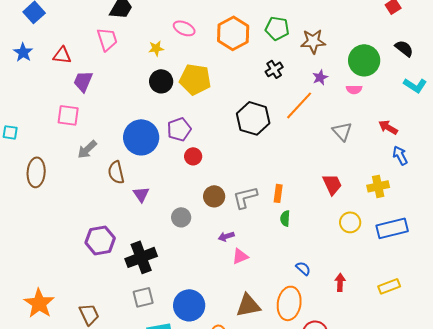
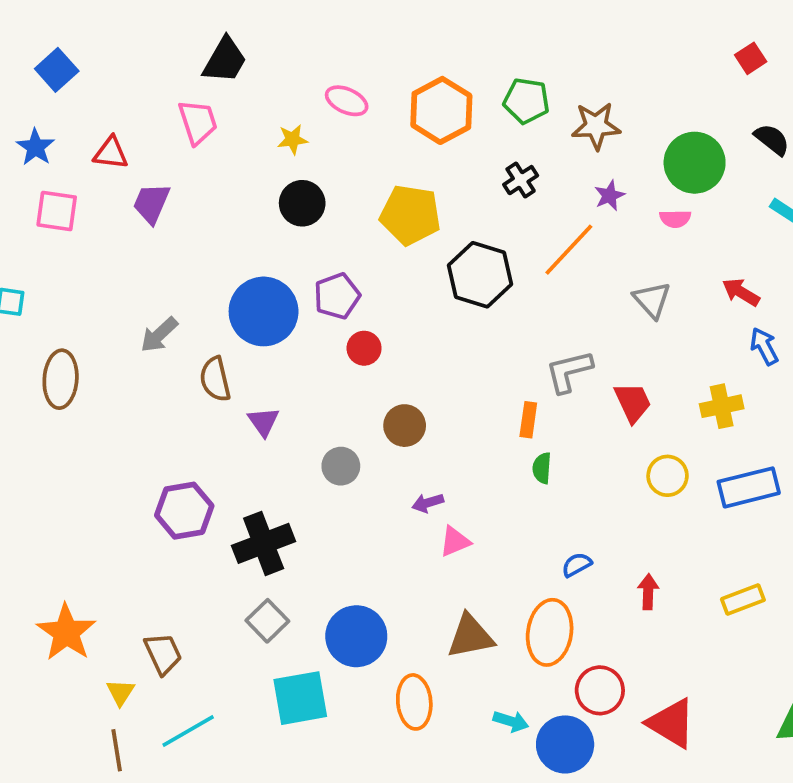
yellow pentagon: (195, 79) -> (410, 215), moved
pink square: (68, 115) -> (57, 211), moved
gray L-shape: (245, 197) -> (569, 371), moved
blue semicircle: (303, 268) -> (577, 565), turned -70
gray square: (143, 297) -> (267, 621), turned -30

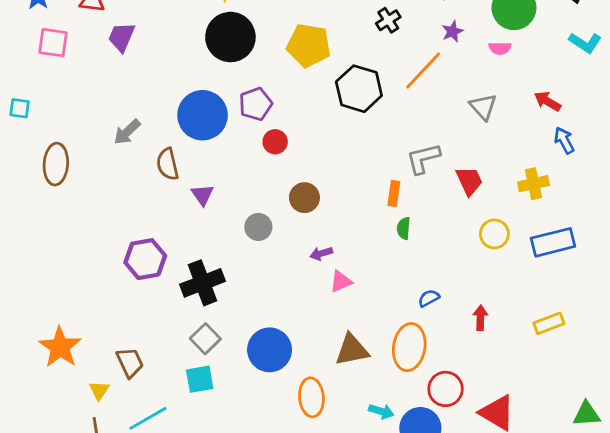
black circle: (302, 203) -> (230, 37), size x1.5
cyan square: (300, 698) -> (200, 379), moved, size x0.7

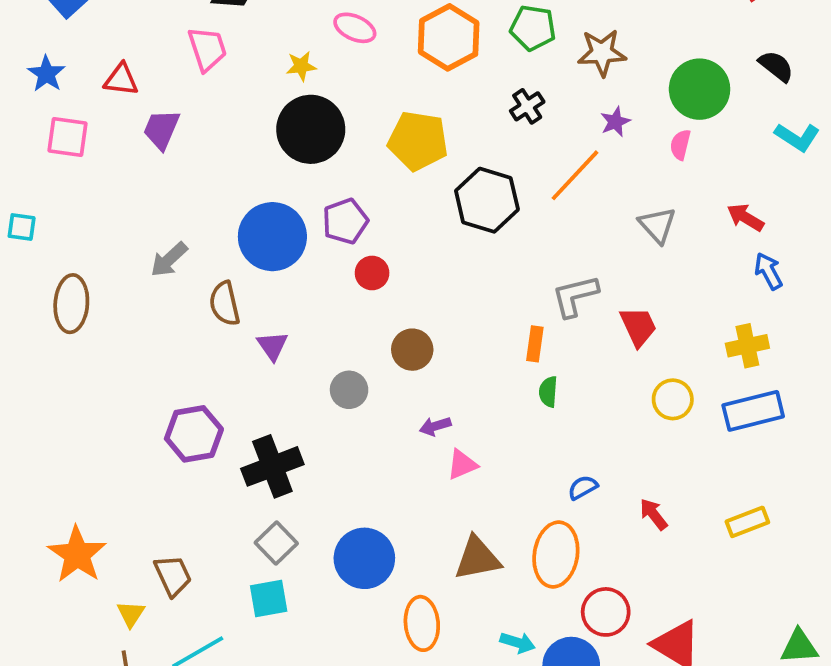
pink semicircle: (500, 48) -> (680, 145), turned 105
yellow cross: (533, 184) -> (747, 346), moved
red arrow: (480, 318) -> (654, 514), turned -40

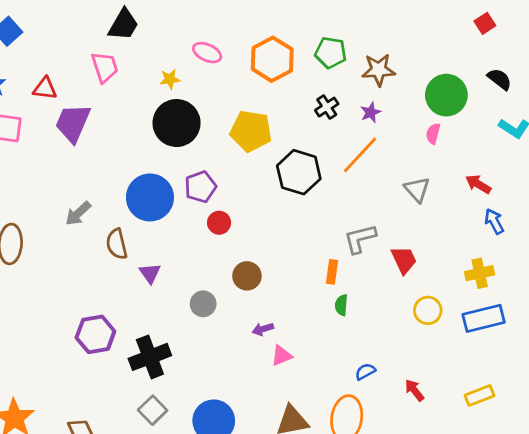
purple star: (615, 122) -> (371, 112), moved
purple trapezoid: (161, 129) -> (73, 123), size x1.4

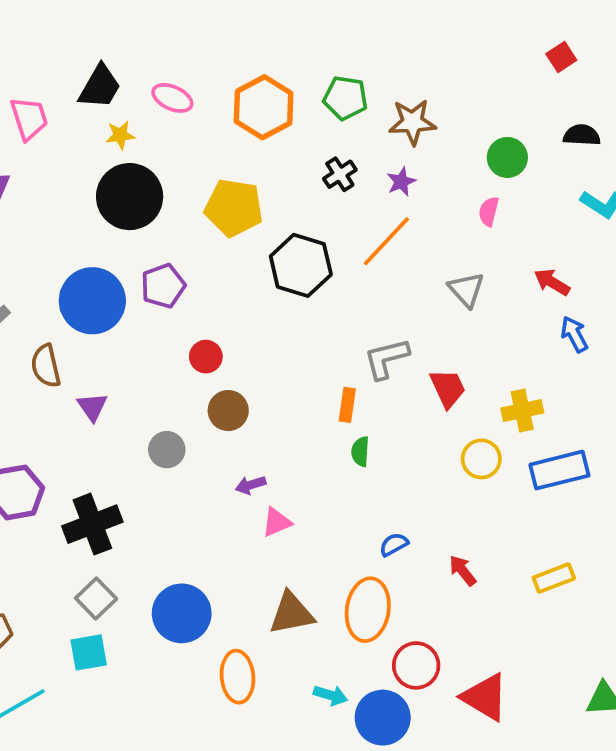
black trapezoid: (123, 25) -> (100, 87), moved
black semicircle: (500, 79) -> (582, 135), turned -35
green circle: (446, 95) -> (507, 157), size x0.7
red circle: (219, 223) -> (206, 357), moved
yellow cross: (480, 273) -> (522, 411), moved

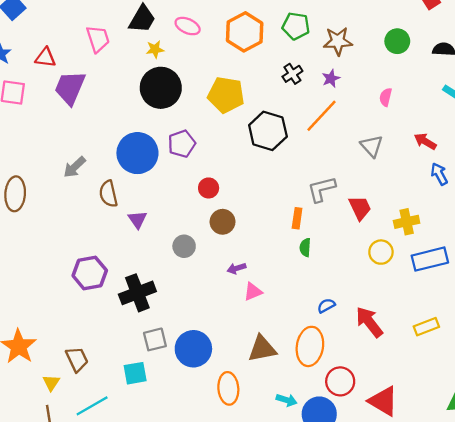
green circle: (507, 157) -> (397, 41), moved
red arrow: (463, 571) -> (369, 322), size x1.6
gray square: (96, 598) -> (155, 339), moved, turned 30

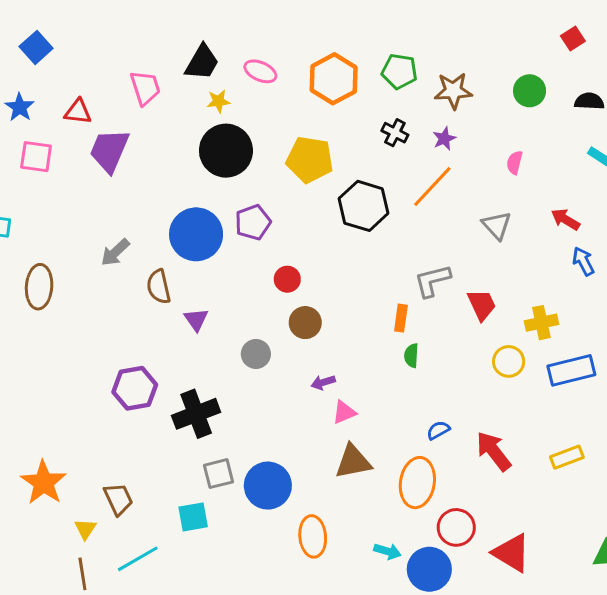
black cross: (292, 74) -> (395, 133), turned -30
brown triangle: (262, 349) -> (353, 462), moved

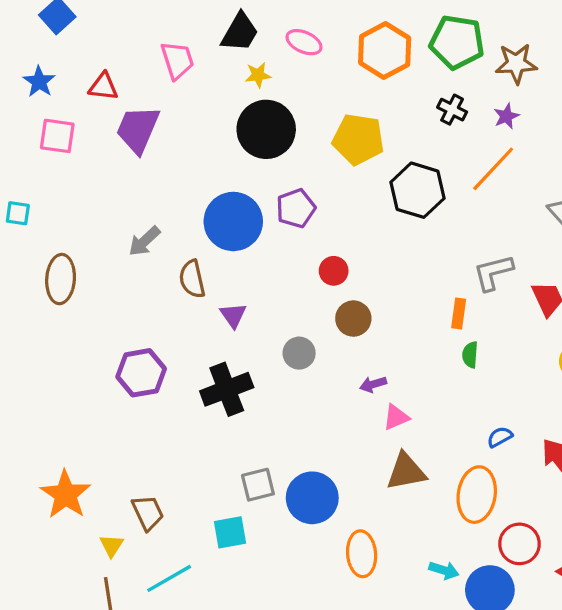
green pentagon: (399, 71) -> (457, 42), size x1.4
purple hexagon: (135, 388) -> (141, 373), moved
black cross: (196, 414) -> (227, 389), moved

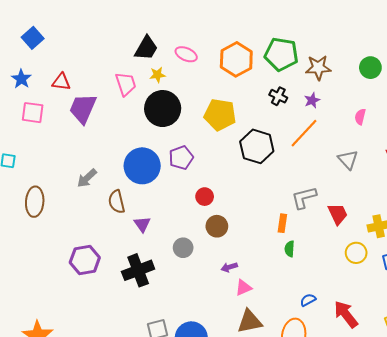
pink trapezoid: (177, 60) -> (126, 84), moved

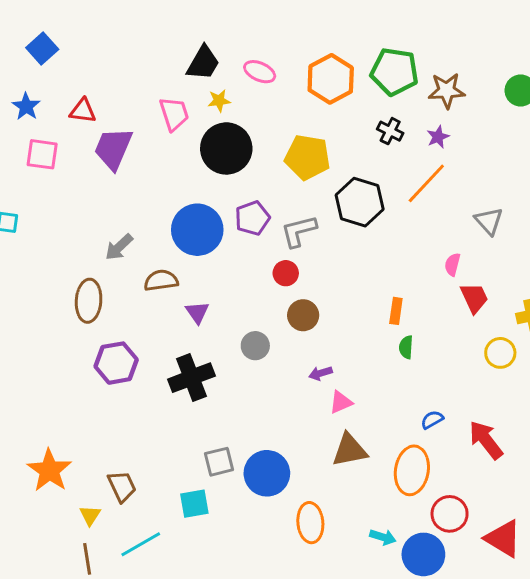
pink semicircle: (360, 117) -> (452, 264), moved
gray L-shape: (304, 198) -> (299, 231), moved
brown ellipse: (35, 202) -> (89, 301), moved
brown semicircle: (117, 202) -> (161, 280), turned 95

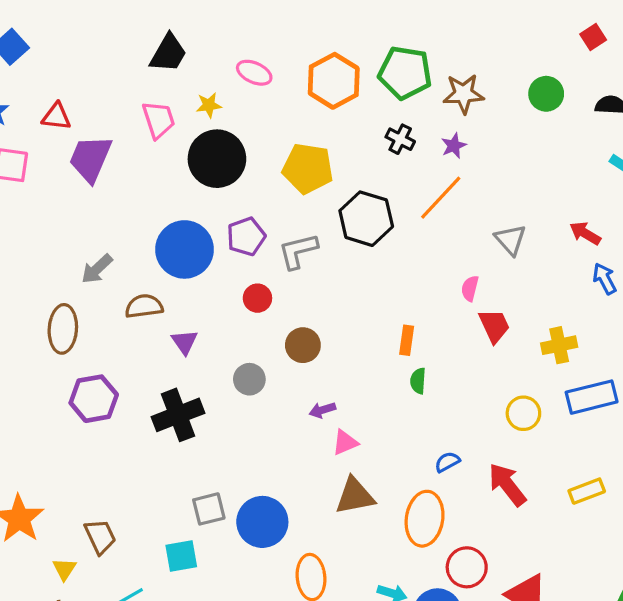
black trapezoid: (203, 63) -> (168, 53), moved
red circle: (286, 273) -> (257, 298), moved
yellow circle: (500, 353) -> (523, 413), moved

